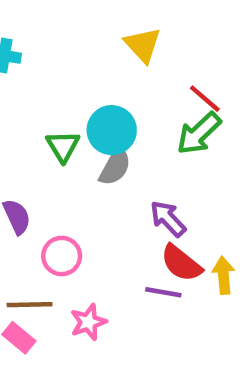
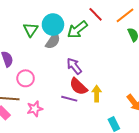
green arrow: (199, 133) -> (77, 30), moved

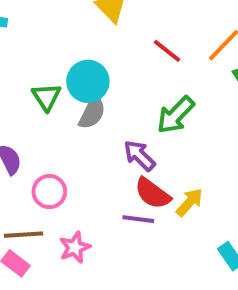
green arrow: (77, 30) -> (176, 115), moved
yellow arrow: (97, 94) -> (189, 202), turned 49

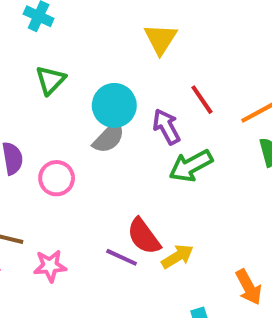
green triangle: (46, 97) -> (50, 80), moved
purple arrow: (140, 156) -> (166, 127), moved
pink circle: (49, 192) -> (57, 178), moved

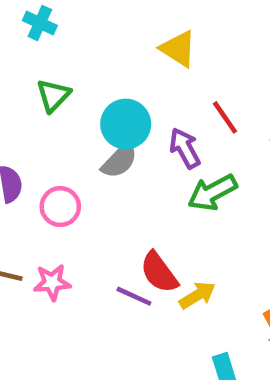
yellow triangle: (161, 39) -> (178, 49), turned -30
pink star: (50, 266) -> (52, 282), moved

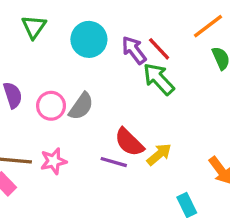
red line: (225, 117) -> (159, 49), moved
gray semicircle: (120, 160) -> (81, 106), moved
green arrow: (212, 193) -> (159, 79), turned 84

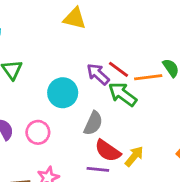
orange line: (208, 26) -> (148, 77), moved, turned 40
cyan circle: (89, 39) -> (63, 93), moved
gray semicircle: (81, 106) -> (93, 123), moved

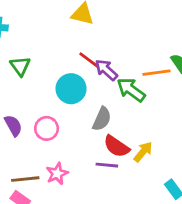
red line: (119, 69) -> (89, 60), moved

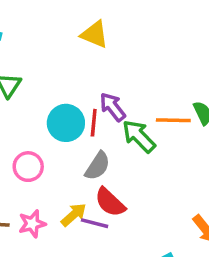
red line: (89, 60) -> (94, 123), moved, turned 50
yellow arrow: (143, 152) -> (74, 215), moved

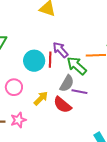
gray semicircle: (97, 166) -> (67, 83), moved
yellow arrow: (74, 215) -> (41, 98), moved
purple line: (95, 223) -> (79, 92), moved

